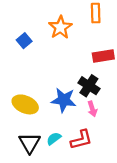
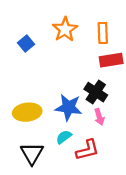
orange rectangle: (96, 13) -> (103, 33), moved
yellow ellipse: (25, 104) -> (27, 112), turned -30
cyan semicircle: (54, 139) -> (64, 137), moved

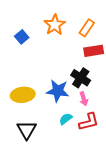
orange rectangle: (103, 33) -> (87, 28), turned 36
cyan semicircle: (64, 137) -> (66, 119), moved
red L-shape: (87, 150) -> (89, 122), moved

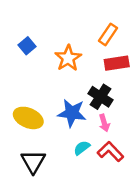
orange star: (55, 25) -> (68, 58), moved
yellow ellipse: (23, 95) -> (28, 118), turned 30
red L-shape: (89, 122) -> (110, 152), turned -120

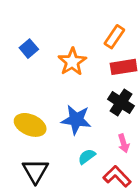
black cross: (101, 97) -> (121, 103), moved
pink arrow: (104, 123) -> (124, 143), moved
red L-shape: (110, 152) -> (117, 176), moved

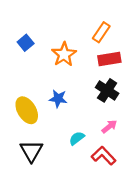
blue star: (76, 120) -> (58, 99), moved, size x0.7
yellow ellipse: (30, 125) -> (27, 110), turned 36
pink arrow: (124, 143) -> (109, 127), turned -112

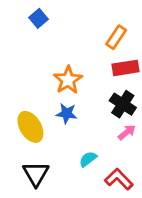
blue square: (26, 43) -> (38, 18), moved
orange star: (64, 54) -> (68, 80), moved
pink arrow: (109, 127) -> (127, 132), moved

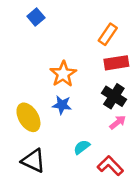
black triangle: (36, 174) -> (33, 161), turned -35

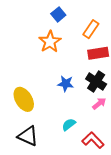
blue square: (36, 17) -> (58, 14), moved
orange star: (63, 74) -> (50, 42), moved
blue star: (62, 105) -> (66, 84), moved

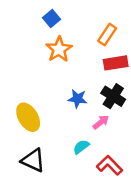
blue square: (58, 14) -> (52, 19), moved
pink arrow: (99, 104) -> (101, 122), moved

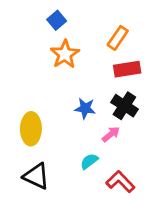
yellow ellipse: (28, 117) -> (31, 129), turned 32

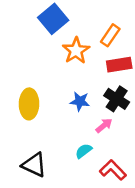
blue square: (57, 20) -> (53, 19), size x1.6
orange star: (65, 54) -> (76, 51), moved
yellow ellipse: (31, 129) -> (29, 104), moved

